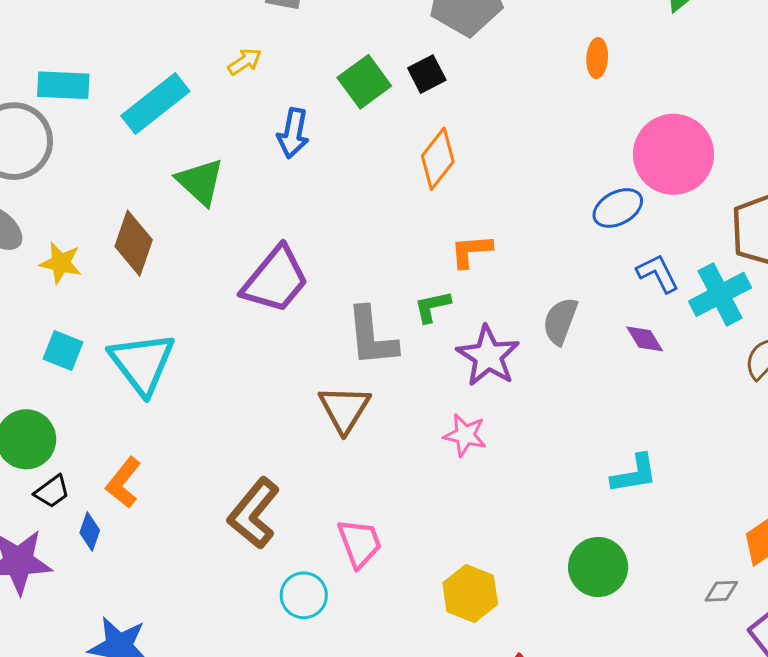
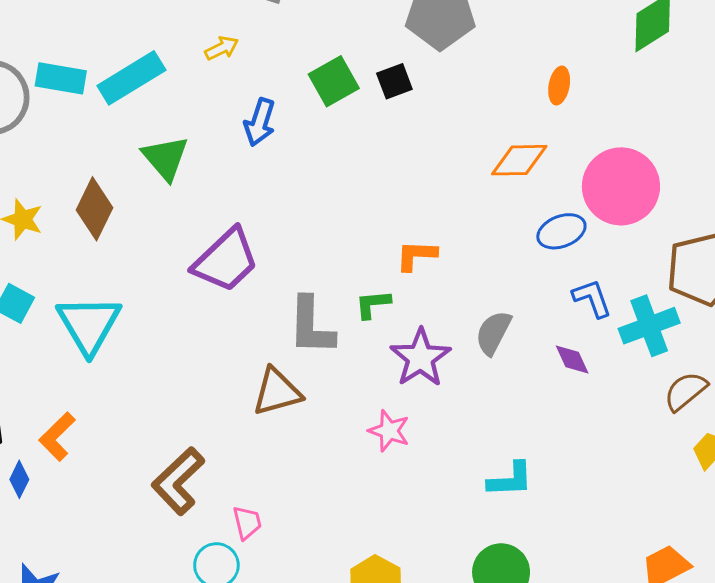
cyan rectangle: (63, 85) -> (61, 78), moved
orange diamond: (438, 159) -> (519, 160), moved, turned 44
brown triangle: (344, 409) -> (277, 392), turned 36
cyan L-shape: (634, 474) -> (510, 480), moved
pink trapezoid: (360, 543) -> (247, 523), moved, size x0.7

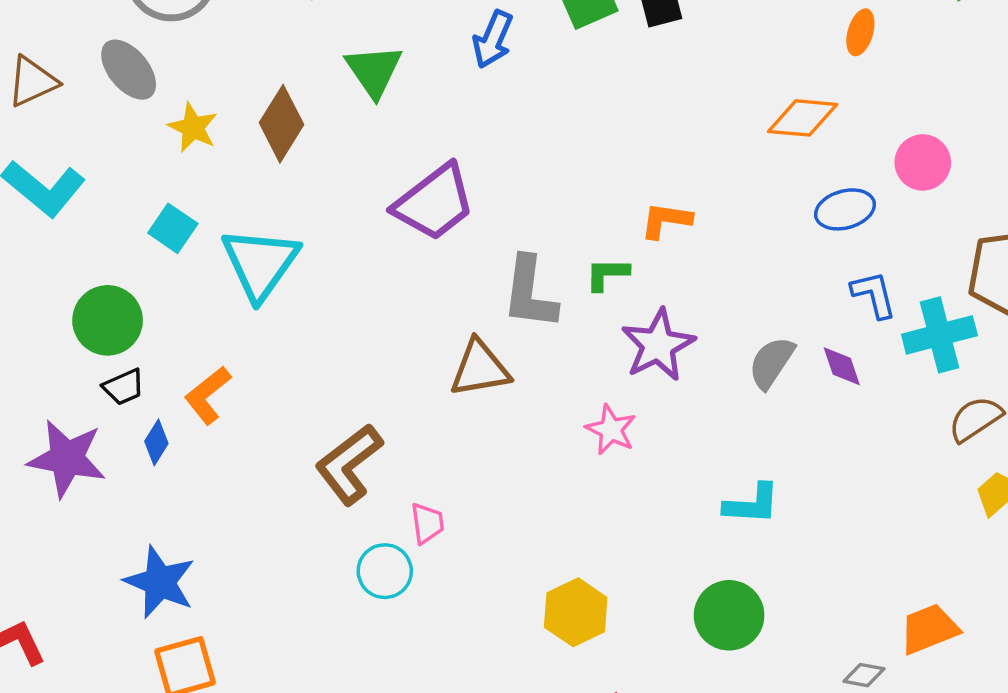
pink circle: (621, 186) -> (923, 162), size x0.6
gray semicircle: (493, 333) -> (771, 363), moved

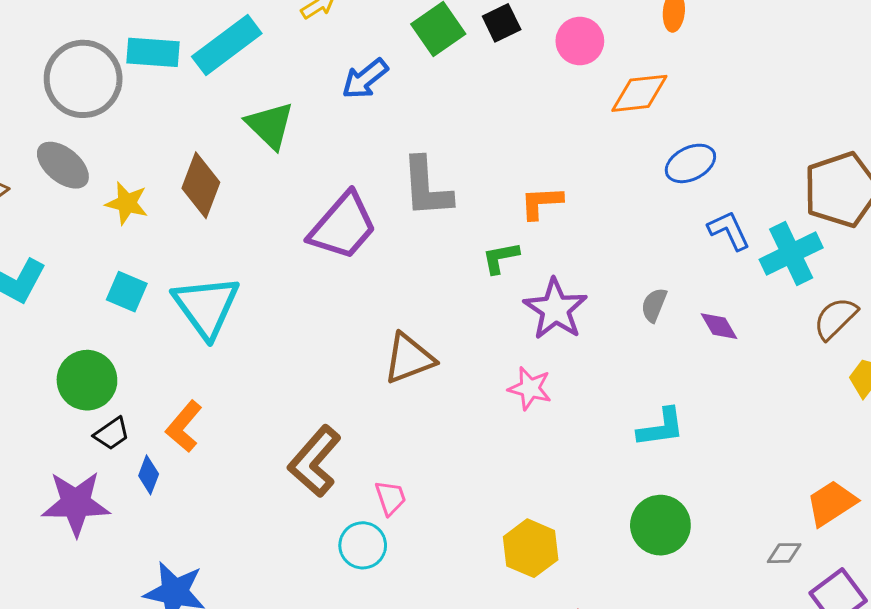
blue arrow: (493, 39) -> (365, 79), turned 39
pink circle: (923, 162) -> (580, 41), moved
gray L-shape: (530, 293) -> (427, 187), moved
gray semicircle: (771, 363) -> (654, 305), size x0.7
purple diamond: (842, 366) -> (719, 326), moved

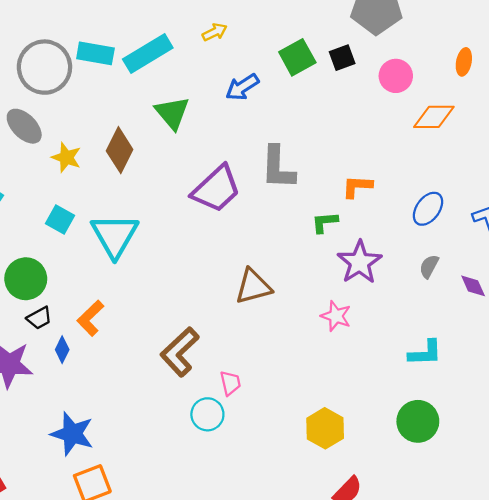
blue ellipse: (690, 163) -> (428, 209), moved, turned -32

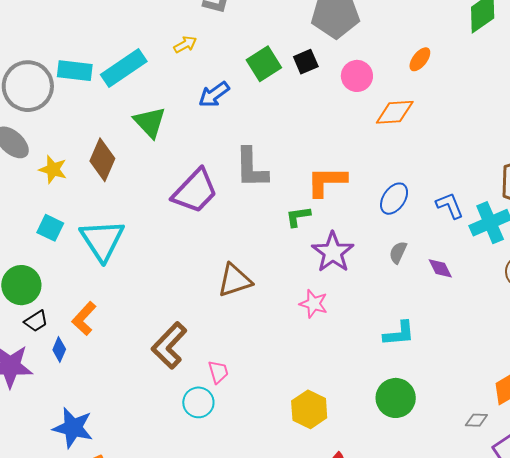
orange ellipse: (464, 62) -> (420, 59), turned 30
orange L-shape: (357, 187) -> (327, 181), size x1.4

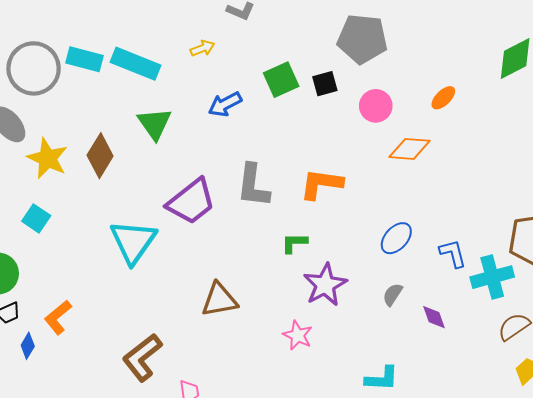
cyan rectangle: (124, 68) -> (135, 64), turned 48
yellow star: (53, 169) -> (47, 158), size x1.4
orange L-shape: (327, 181) -> (321, 184), moved
cyan triangle: (102, 240) -> (133, 242), moved

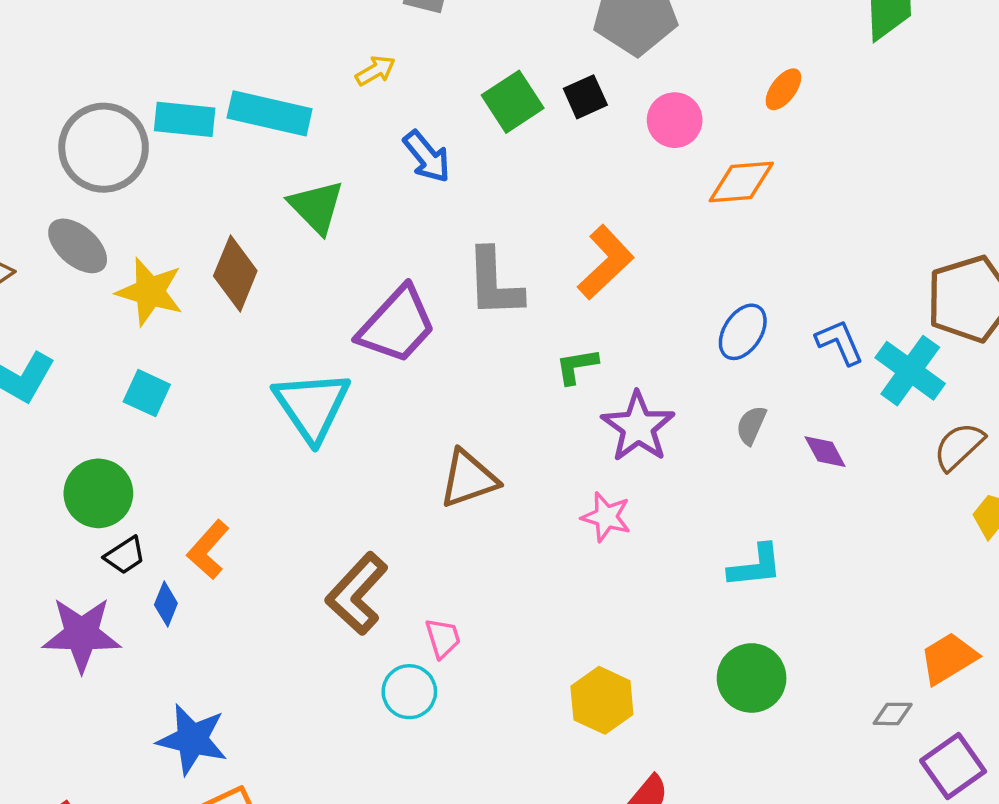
blue arrow: (225, 104) -> (427, 157), turned -92
orange L-shape: (321, 184) -> (606, 262), turned 138
cyan cross: (492, 277) -> (910, 371), turned -30

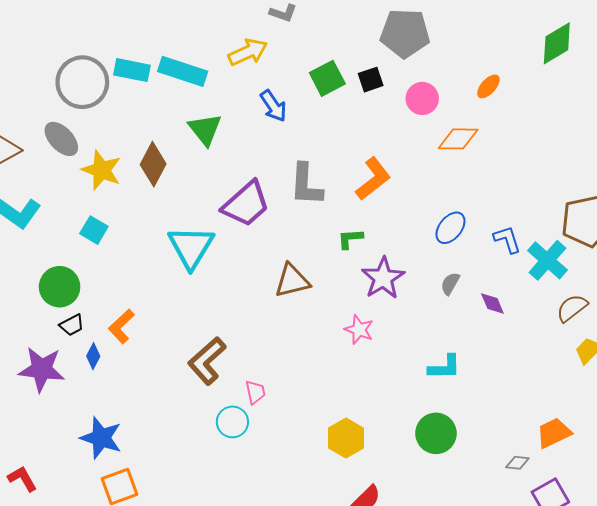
yellow arrow: (375, 71) -> (248, 52), size x1.6
brown triangle: (468, 479) -> (292, 281), moved

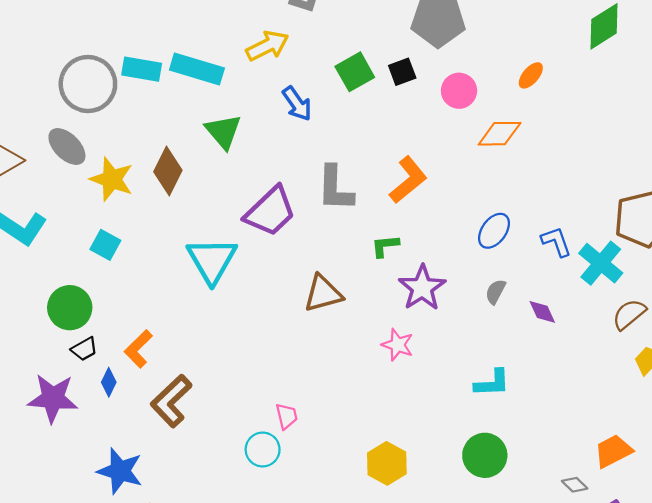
brown L-shape: (207, 361) -> (171, 401), moved
gray diamond: (517, 463) -> (575, 485), turned 40

